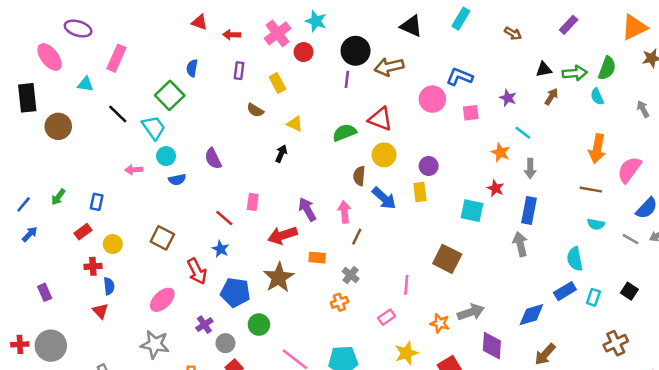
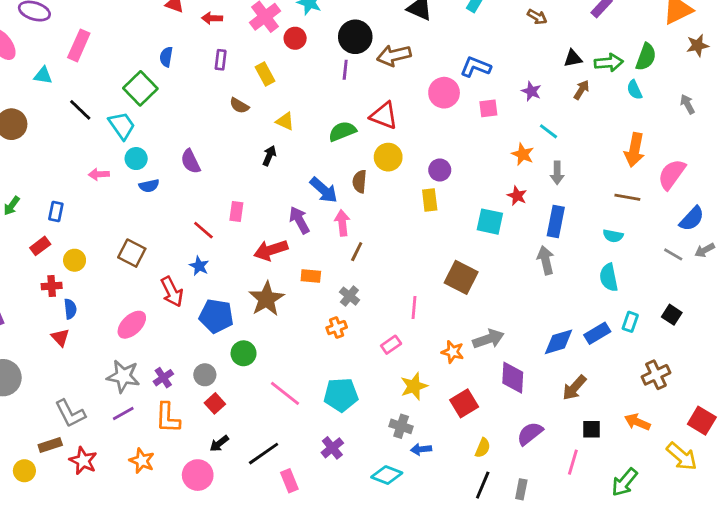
blue arrow: (384, 198) -> (324, 190), moved
cyan semicircle: (596, 224) -> (613, 236), moved
blue rectangle: (565, 291) -> (597, 333), moved
purple cross: (204, 325) -> (163, 378), moved

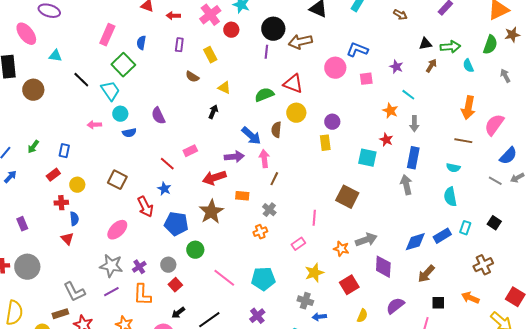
pink rectangle: (79, 45) -> (107, 35), moved
green semicircle: (646, 57) -> (490, 45), moved
pink rectangle: (236, 212) -> (190, 151), turned 56
purple arrow: (299, 220) -> (234, 157), turned 114

